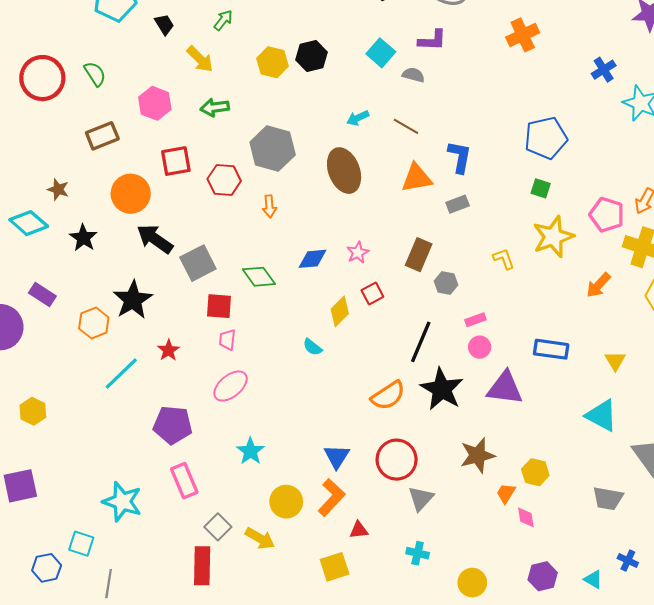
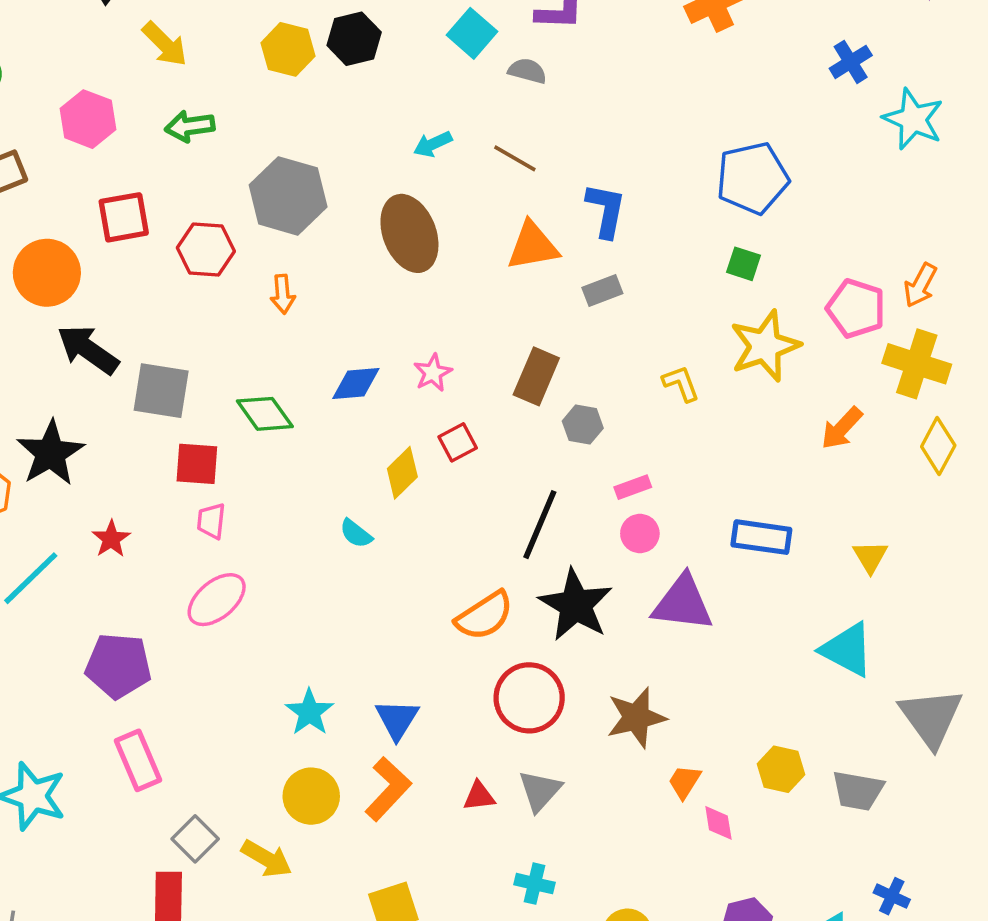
gray square: (198, 263) -> (161, 391), turned 36
cyan star: (250, 451) -> (309, 712), moved
red circle: (397, 460) -> (529, 698), moved
yellow hexagon: (535, 472) -> (781, 769), moved
red triangle: (359, 530) -> (479, 796), moved

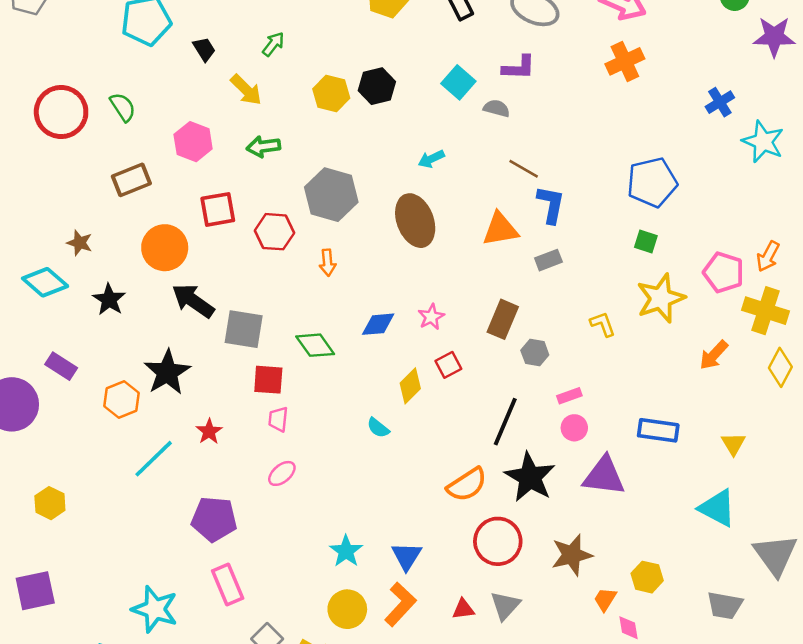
brown line: (515, 158) -> (524, 169), moved
pink ellipse: (217, 600) -> (282, 473), size x0.7
yellow hexagon: (781, 769) -> (647, 577), moved

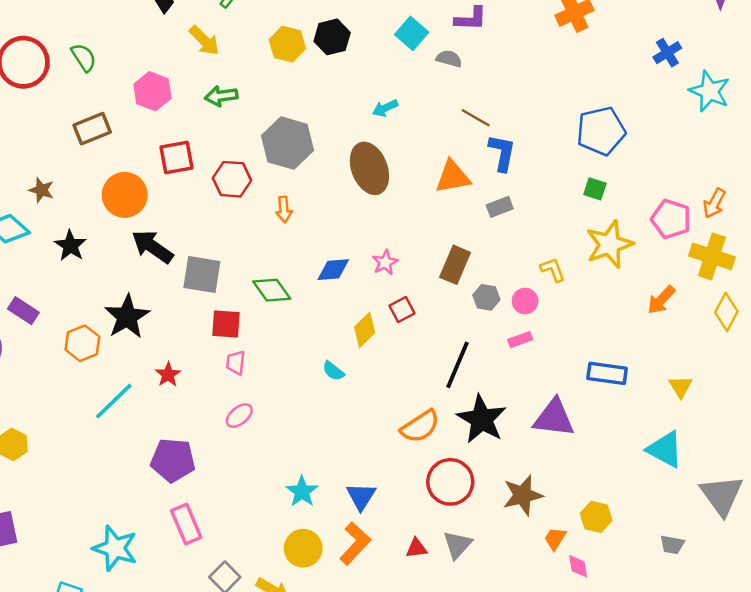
pink circle: (574, 428) -> (525, 301), moved
gray trapezoid: (725, 605) -> (672, 545), size x0.7

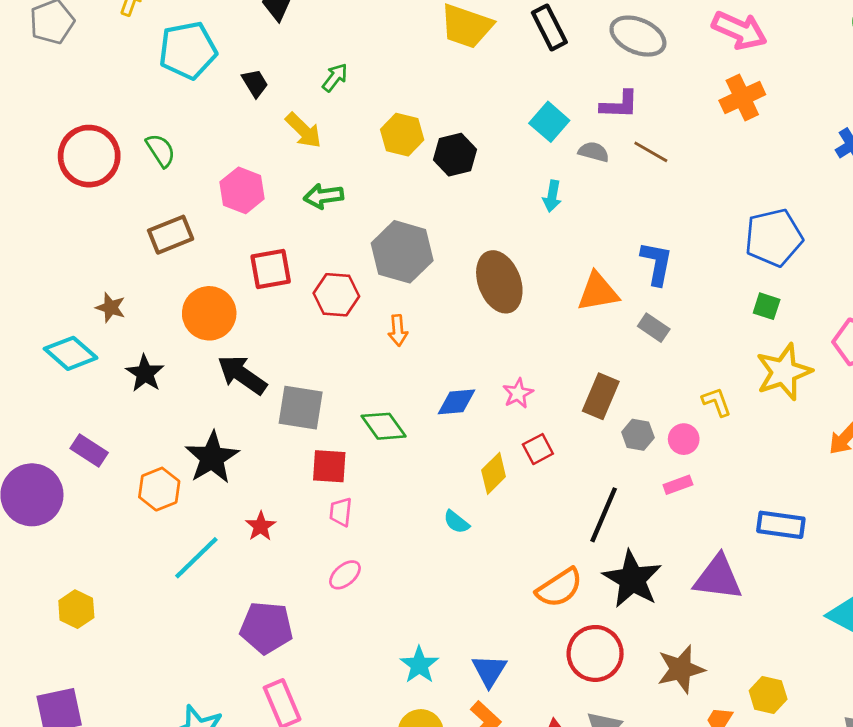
black hexagon: (332, 37) -> (455, 155), moved
cyan arrow: (385, 108) -> (552, 196), moved, turned -55
brown line: (476, 118) -> (651, 152), moved
gray rectangle: (500, 207) -> (654, 328), turned 55

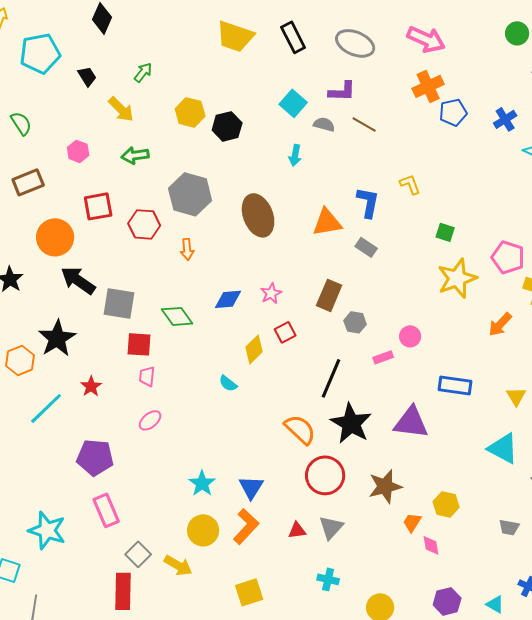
pink hexagon: (242, 190) -> (78, 151), size x0.7
blue pentagon: (774, 238) -> (453, 112), moved, size x0.7
yellow L-shape: (717, 402) -> (410, 184), moved
pink circle: (684, 439) -> (410, 336), moved
orange semicircle: (559, 588) -> (300, 429), turned -104

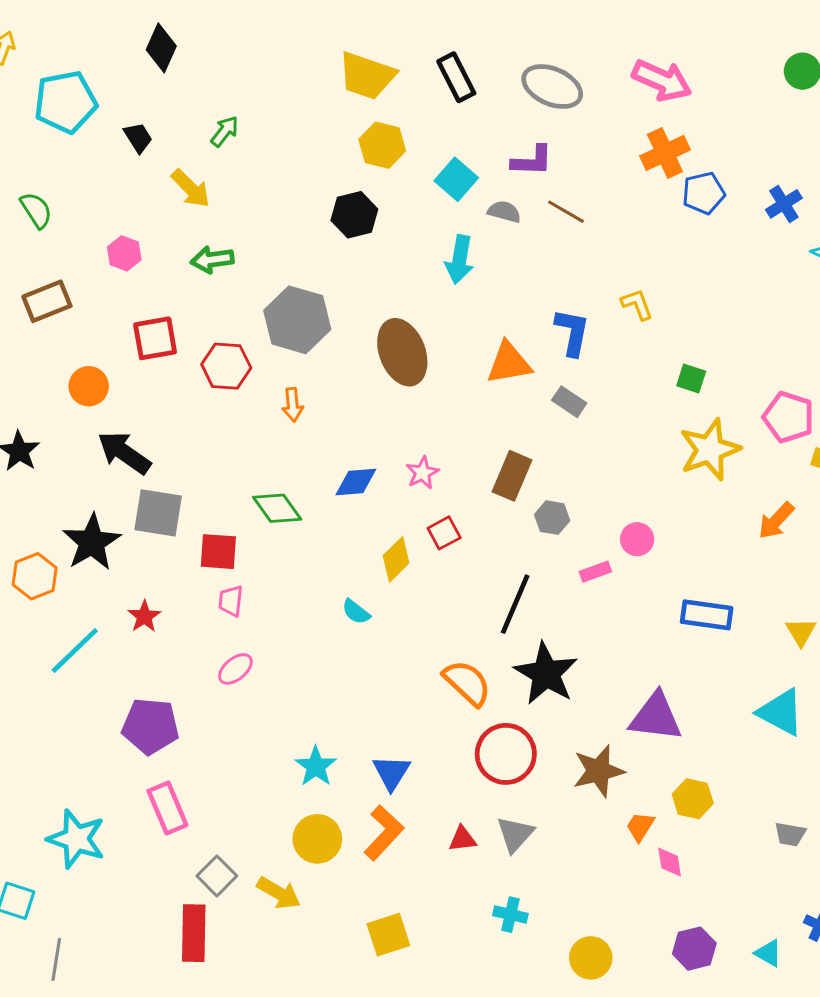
yellow hexagon: (190, 112) -> (382, 145), moved
cyan arrow: (295, 155) -> (459, 260), size x1.4
orange circle: (55, 237) -> (89, 386), size x0.7
gray square: (119, 303) -> (158, 513), moved
purple triangle: (411, 422) -> (656, 717), moved

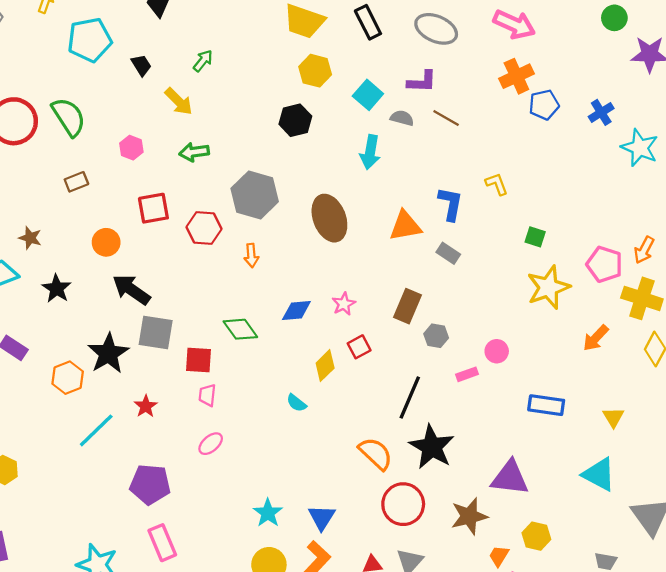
green semicircle: (36, 210) -> (69, 117), size x1.5
brown rectangle: (47, 301) -> (76, 182), size x0.7

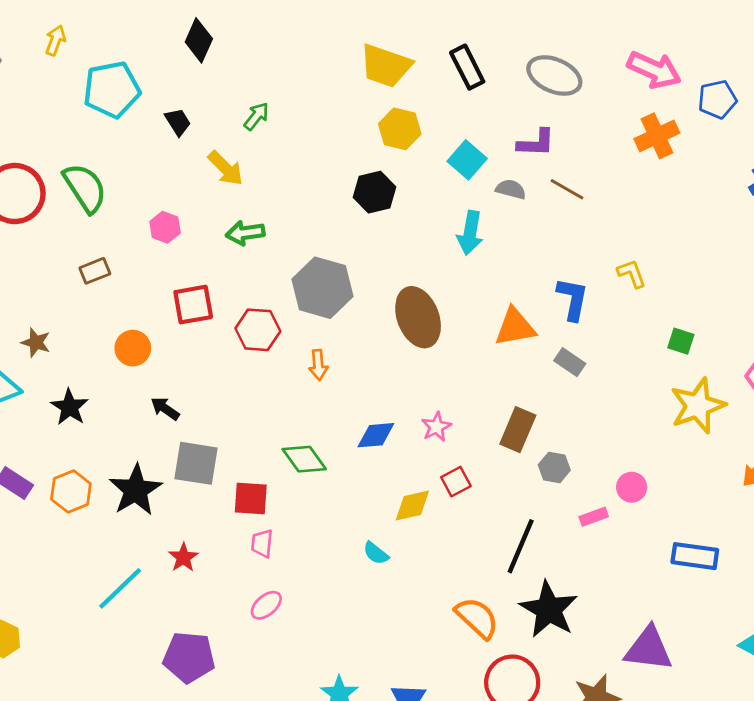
blue pentagon: (544, 105) -> (717, 99), moved
black arrow: (131, 290) -> (165, 409), size x0.6
yellow diamond: (325, 366) -> (412, 505), turned 32
orange hexagon: (68, 378) -> (71, 491), moved

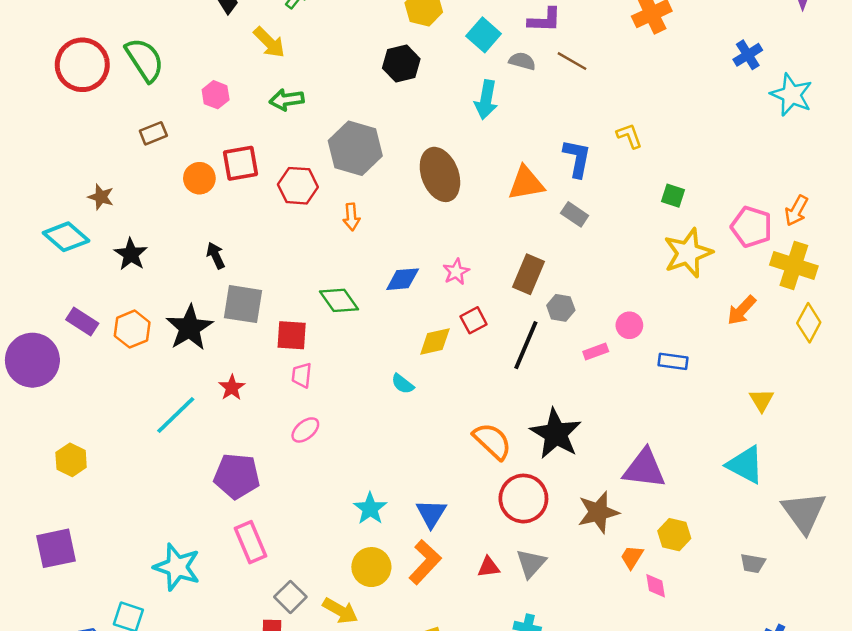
orange circle: (133, 348) -> (199, 178), moved
black arrow: (165, 409) -> (216, 255), turned 30
black line: (521, 546) -> (526, 345), moved
blue rectangle: (695, 556) -> (673, 361), moved, size x0.7

